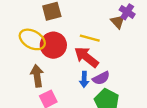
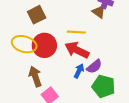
blue arrow: (84, 79) -> (79, 71), turned -144

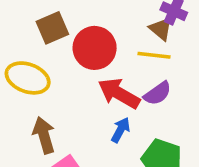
yellow line: (76, 32) -> (154, 55), moved
red circle: (44, 45) -> (95, 48), moved
purple semicircle: (94, 67) -> (158, 93), moved

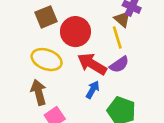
yellow line: (154, 55) -> (117, 38), turned 65
yellow ellipse: (28, 78) -> (47, 60), moved

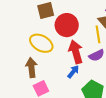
red arrow: (92, 64) -> (76, 52), turned 35

